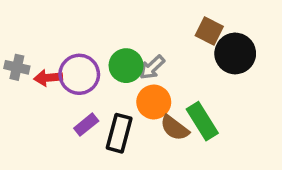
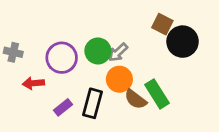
red arrow: (48, 78) -> (33, 83), moved
purple rectangle: (86, 125) -> (63, 107), moved

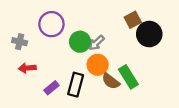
brown square: (162, 24) -> (133, 20), turned 35
gray cross: (13, 52) -> (20, 42), moved
purple circle: (62, 58) -> (51, 24), moved

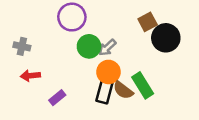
purple circle: (51, 24) -> (72, 17), moved
black rectangle: (76, 85) -> (105, 90), moved

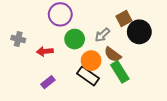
gray arrow: (107, 48) -> (102, 35), moved
red arrow: (30, 76) -> (45, 51), moved
black rectangle: (105, 90) -> (88, 76), turned -70
brown semicircle: (123, 90) -> (113, 54), moved

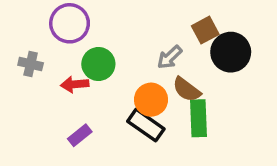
purple circle: (60, 14) -> (70, 23), moved
green circle: (75, 39) -> (98, 64), moved
green rectangle: (120, 72) -> (198, 118), turned 30

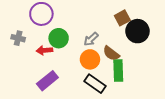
gray arrow: (170, 57) -> (91, 39), moved
black rectangle: (146, 125) -> (95, 84), moved
purple rectangle: (80, 135) -> (47, 81), size x1.5

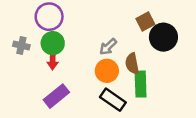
green circle: (59, 38) -> (53, 43), moved
red arrow: (44, 50) -> (53, 60), turned -84
brown semicircle: (111, 53) -> (132, 64), turned 42

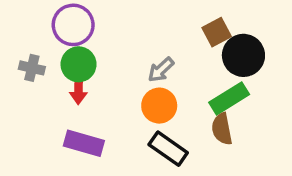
brown semicircle: (132, 64) -> (222, 129), moved
green rectangle: (141, 84) -> (229, 98), moved, turned 60
purple rectangle: (56, 96) -> (84, 143), turned 55

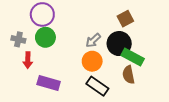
black circle: (243, 55) -> (119, 44), moved
red arrow: (79, 89) -> (28, 60), moved
green rectangle: (229, 98) -> (133, 57), turned 60

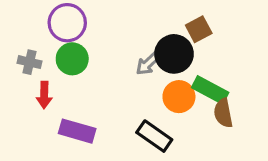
black circle: (119, 44) -> (174, 54), moved
orange circle: (92, 61) -> (179, 97), moved
brown semicircle: (128, 75) -> (223, 113), moved

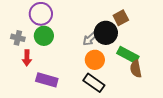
orange circle: (179, 97) -> (95, 60), moved

